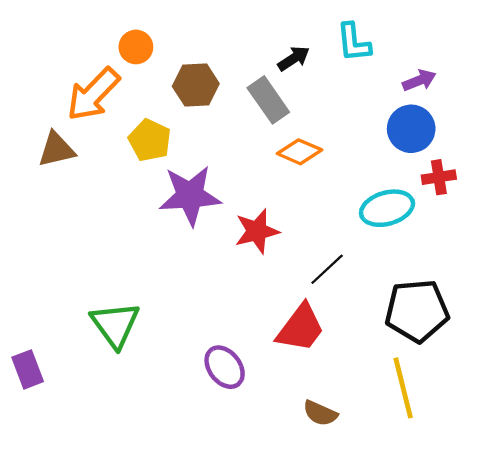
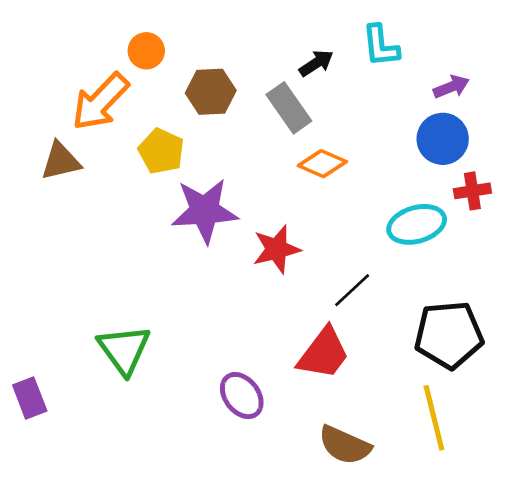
brown semicircle: (320, 413) -> (345, 445), size x1.4

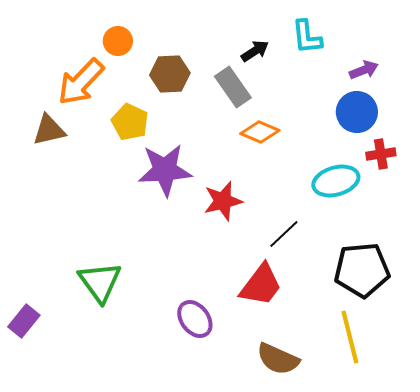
purple rectangle: (30, 398) -> (24, 321), turned 60

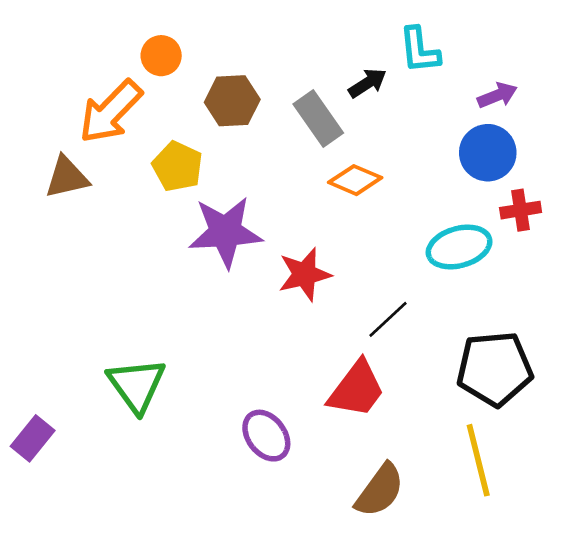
black arrow: (255, 51) -> (367, 83), moved
brown semicircle: (278, 359) -> (380, 490), turned -78

